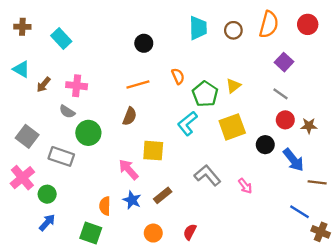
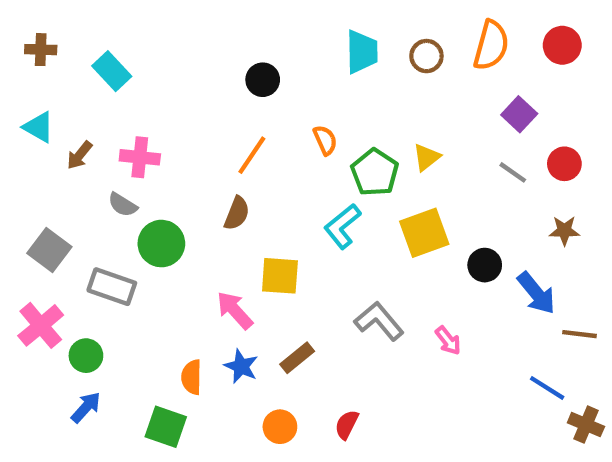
orange line: (138, 85) -> (252, 155), turned -40
red circle: (285, 120) -> (564, 164), moved

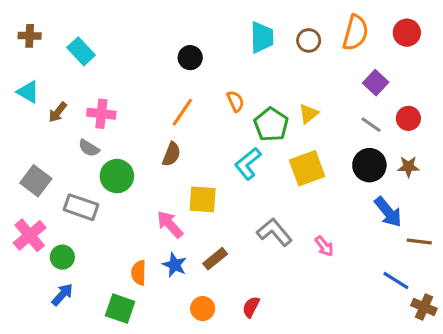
black circle: (485, 265) -> (369, 165), moved, size x1.4

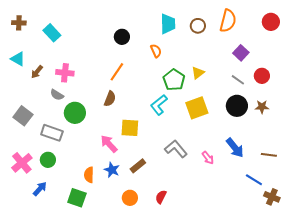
red circle: (407, 33) -> (271, 22), moved
orange semicircle: (235, 101) -> (156, 51), moved
blue arrow: (388, 212) -> (235, 148), moved
pink cross: (30, 235) -> (22, 163), moved
green circle: (62, 257) -> (48, 160), moved

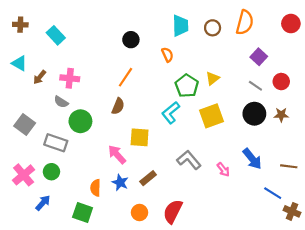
red semicircle: (161, 197) -> (173, 211), size x1.6

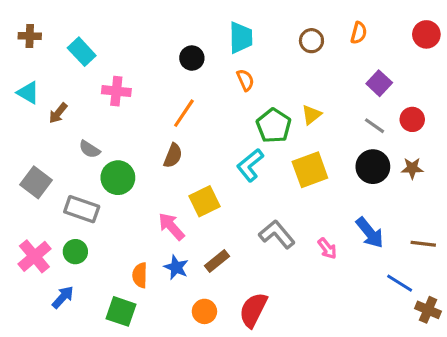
orange semicircle: (245, 22) -> (359, 33), size x0.6
cyan trapezoid: (180, 26) -> (241, 38), moved
pink cross: (70, 78) -> (116, 91), moved
yellow square: (140, 137) -> (204, 201), turned -30

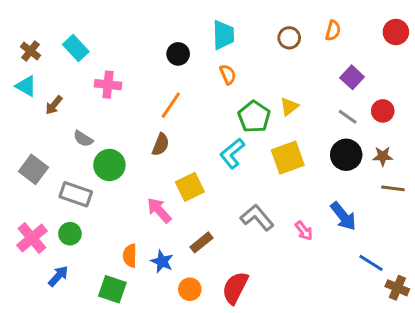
brown cross: (30, 36) -> (31, 51), moved, turned 36
brown line: (423, 244) -> (393, 188), moved
blue star: (176, 267) -> (162, 261), moved

